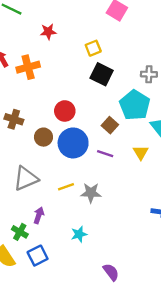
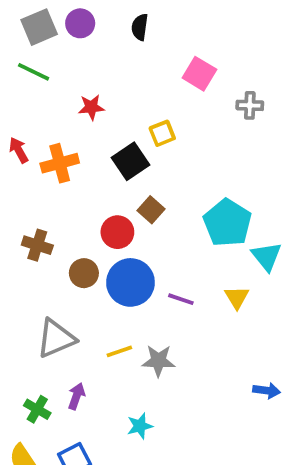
black square: (102, 74) -> (130, 161), moved, turned 30
gray cross: (149, 74) -> (250, 105), moved
brown square: (110, 125) -> (151, 210), moved
green cross: (20, 232) -> (37, 409), moved

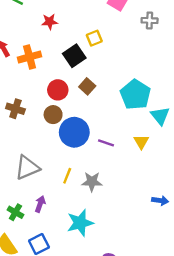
red circle: (117, 232) -> (58, 90), moved
brown circle: (84, 273) -> (53, 115), moved
yellow line: (119, 351) -> (67, 176), turned -49
cyan star: (140, 426) -> (80, 223), size x1.6

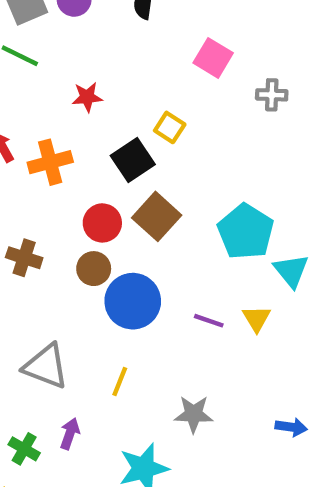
yellow square: (94, 38) -> (170, 127), turned -35
brown square: (87, 86) -> (157, 216), size x1.5
purple line: (106, 143) -> (209, 321), moved
gray triangle: (27, 168) -> (46, 366), turned 44
gray star: (92, 182) -> (194, 414), moved

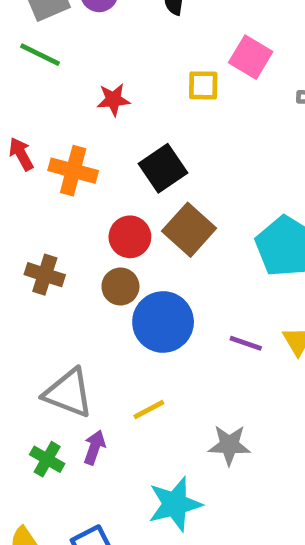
yellow square: (170, 127) -> (203, 85), moved, turned -32
orange cross: (50, 162) -> (73, 171), turned 30
yellow line: (120, 382) -> (149, 410), turned 40
purple arrow: (70, 434) -> (94, 447), moved
green cross: (24, 449) -> (47, 459), moved

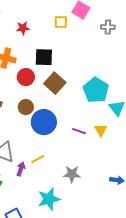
black square: (163, 168) -> (44, 57), turned 36
red circle: (130, 237) -> (26, 77), moved
purple arrow: (94, 447) -> (21, 169), moved

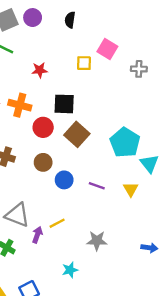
blue circle: (44, 122) -> (64, 180), size x0.6
purple line: (79, 131) -> (97, 186), moved
cyan star: (49, 199) -> (70, 270), size x0.6

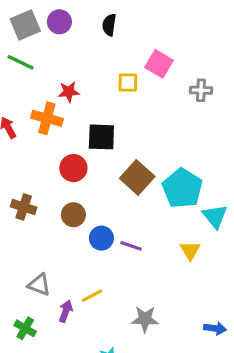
orange cross: (20, 105) -> (47, 118), moved
brown square: (77, 134) -> (137, 177), moved
purple line: (97, 186) -> (131, 246), moved
gray triangle: (17, 215) -> (39, 285), size x0.7

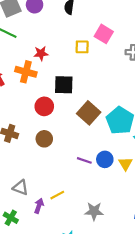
blue circle: (101, 238) -> (105, 159), moved

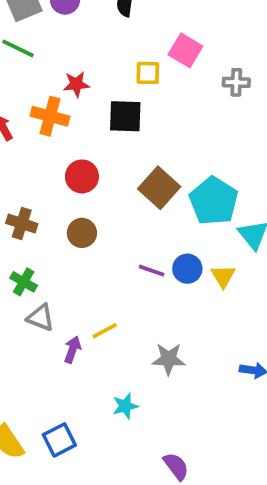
black square: (64, 85) -> (125, 116), moved
green cross: (11, 218) -> (24, 282), moved

